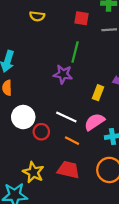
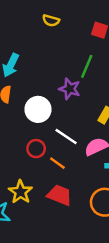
white circle: (23, 117) -> (38, 109), moved
orange line: (72, 141) -> (57, 163), moved

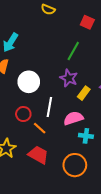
purple star: (70, 89) -> (69, 78), moved
white line: (66, 137) -> (49, 107), turned 60

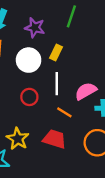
purple star: (69, 78) -> (35, 28), moved
yellow rectangle: (84, 93) -> (56, 53), moved
orange line: (40, 128) -> (64, 112), moved

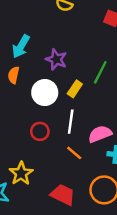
green line: (71, 16) -> (100, 72), moved
red trapezoid: (55, 139) -> (63, 195), moved

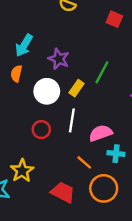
orange line: (74, 153) -> (84, 162), moved

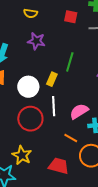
purple star: (59, 59) -> (36, 41), moved
red circle: (41, 130) -> (30, 119), size x1.6

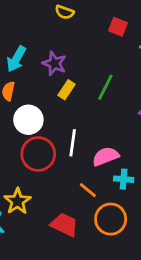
purple star: (36, 41) -> (54, 63), moved
yellow rectangle: (52, 79) -> (66, 90), moved
white circle: (28, 87) -> (28, 120), moved

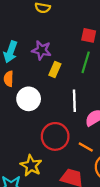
red square: (118, 27) -> (89, 35), moved
white line: (73, 143) -> (74, 101), moved
red circle: (38, 154) -> (55, 136), moved

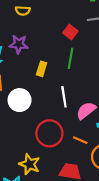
red square: (89, 35) -> (70, 32), turned 32
purple star: (42, 50) -> (19, 44), moved

